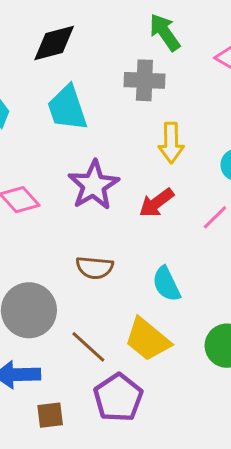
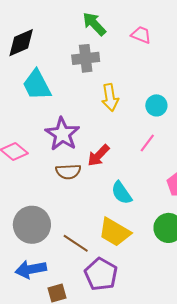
red arrow: (156, 203) -> (98, 155), moved
brown semicircle: (95, 268) -> (68, 172), moved

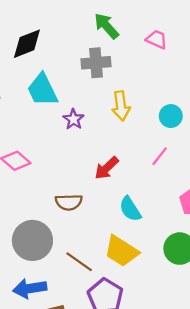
purple star: (62, 134) -> (74, 119), moved, size x0.6
brown semicircle: (68, 172) -> (69, 202), moved

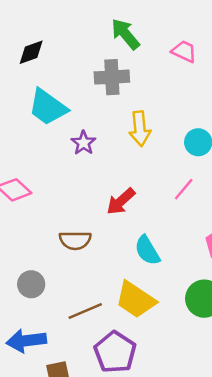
black diamond: (27, 44) -> (31, 52), size x0.7
cyan trapezoid: (42, 90) -> (48, 107), turned -30
gray circle: (32, 240) -> (31, 284), size x0.6
brown line: (79, 262) -> (85, 311), turned -60

